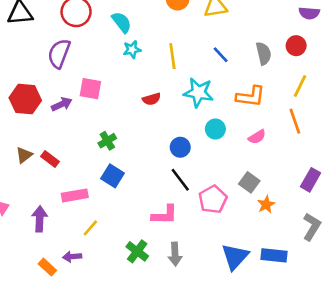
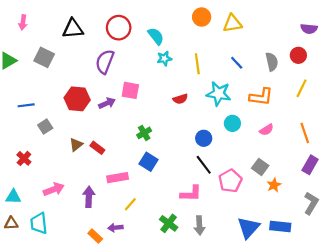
orange line: (295, 121) -> (305, 133), moved

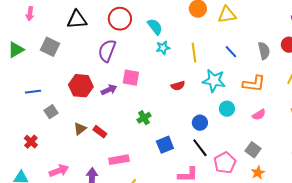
blue square: (148, 162) -> (165, 145), moved, turned 36
orange star: (274, 185) -> (258, 173), moved

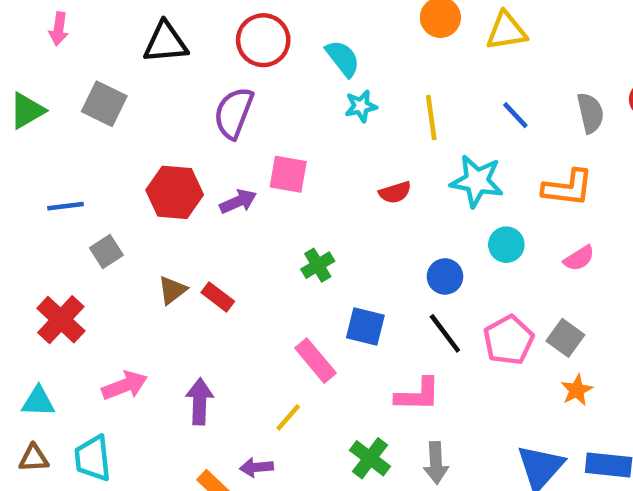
red cross: (31, 142) -> (61, 320), size x1.5
blue square: (165, 145) -> (365, 326), turned 36
pink rectangle: (119, 160) -> (315, 361), moved, turned 60
pink pentagon: (225, 163) -> (509, 340), moved

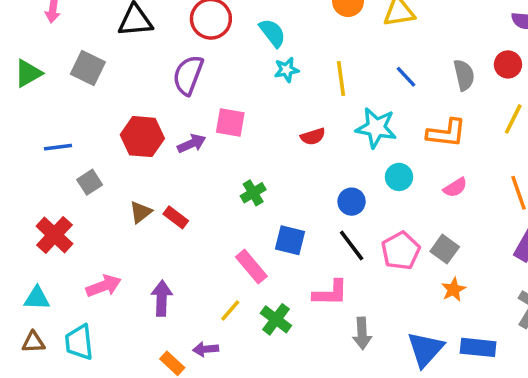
green cross: (370, 458) -> (276, 319), moved
gray arrow: (436, 463) -> (362, 333), moved

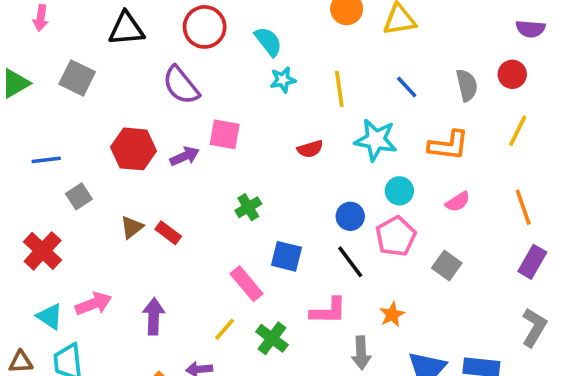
purple semicircle: (188, 75) -> (181, 85), turned -60
pink pentagon: (401, 251) -> (396, 236), moved
orange star: (453, 289) -> (392, 315), moved
cyan triangle: (37, 298) -> (50, 316), moved, turned 32

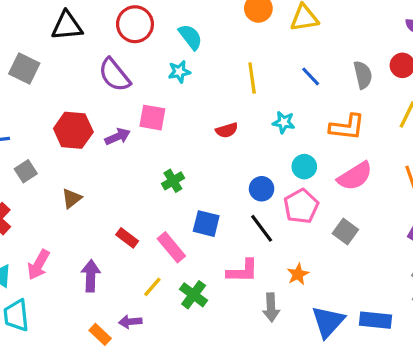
cyan star: (283, 80) -> (179, 72), moved
cyan star: (376, 140) -> (284, 122), size x0.6
pink semicircle: (458, 202) -> (355, 176), size x1.6
red rectangle: (168, 233) -> (127, 238), moved
pink arrow: (94, 304) -> (38, 265), turned 140

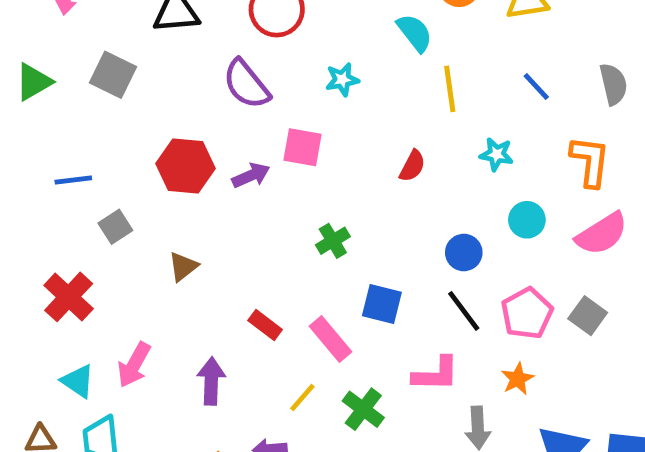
cyan semicircle: (190, 37) -> (415, 33), moved
orange L-shape: (347, 127) -> (590, 161), turned -90
red semicircle: (227, 130) -> (412, 166), turned -45
pink pentagon: (301, 206) -> (527, 313), moved

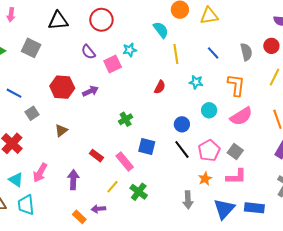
purple semicircle: (246, 84) -> (88, 52), size x0.7
pink square: (302, 147) -> (113, 64), moved, turned -36
blue line: (73, 180) -> (14, 93), turned 35
pink L-shape: (436, 374) -> (236, 177), moved

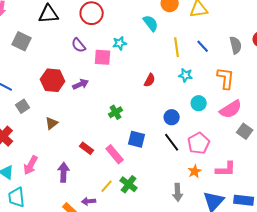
yellow line: (176, 54) -> (177, 47), moved
pink square: (113, 64) -> (103, 57), turned 30
gray square: (235, 151) -> (245, 131), moved
yellow line: (113, 187) -> (107, 186), moved

